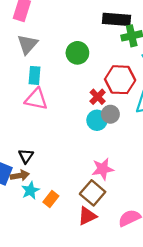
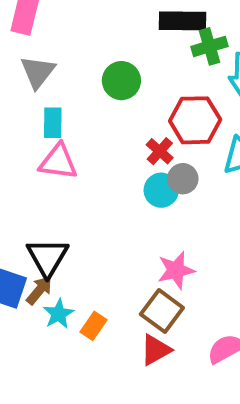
black triangle: (26, 156) -> (47, 257), size x1.6
brown arrow: (20, 175) -> (39, 290), turned -36

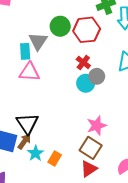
gray triangle: (38, 72) -> (38, 41), moved
red hexagon: (195, 120) -> (87, 30), moved

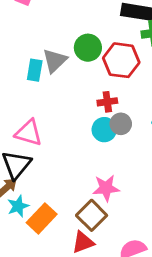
red cross: (83, 62) -> (107, 102), turned 32
pink triangle: (29, 72) -> (29, 133), moved
orange rectangle: (55, 158) -> (42, 218), size x1.5

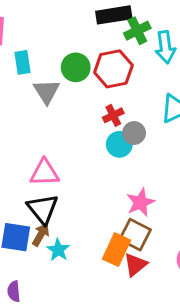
cyan rectangle: (35, 70) -> (22, 62), moved
orange rectangle: (42, 218) -> (117, 250), moved

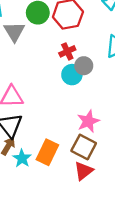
orange rectangle: (117, 250) -> (47, 152), moved

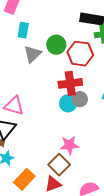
red cross: (67, 51) -> (70, 83), size x1.6
orange rectangle: (47, 152) -> (24, 179), moved

